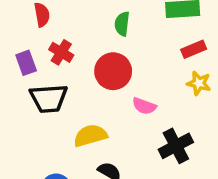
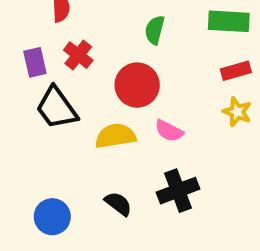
black trapezoid: (49, 98) -> (57, 108), turned 51
yellow semicircle: (90, 136) -> (116, 136), moved
black cross: (176, 146) -> (178, 191), moved

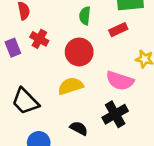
red rectangle: (236, 71) -> (118, 30), moved
black trapezoid: (57, 108) -> (25, 101), moved
pink semicircle: (169, 131) -> (120, 81), moved, size x1.5

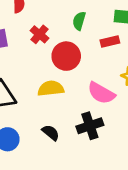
red cross: (39, 39) -> (39, 34), moved

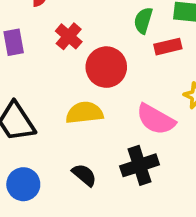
green semicircle: (79, 21) -> (143, 20), moved

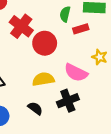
red cross: (69, 36) -> (21, 26), size x1.5
yellow semicircle: (84, 113) -> (43, 79), moved

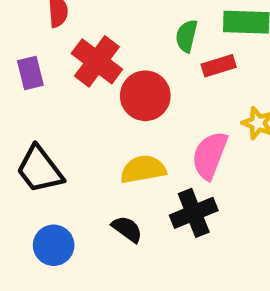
pink semicircle: (76, 73) -> (210, 155), turned 85

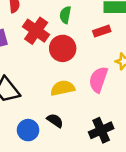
green semicircle: (187, 36) -> (65, 15), moved
black cross: (194, 213) -> (101, 130), moved
blue circle: (54, 245) -> (28, 130), moved

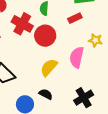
yellow semicircle: (63, 88) -> (49, 67), turned -30

